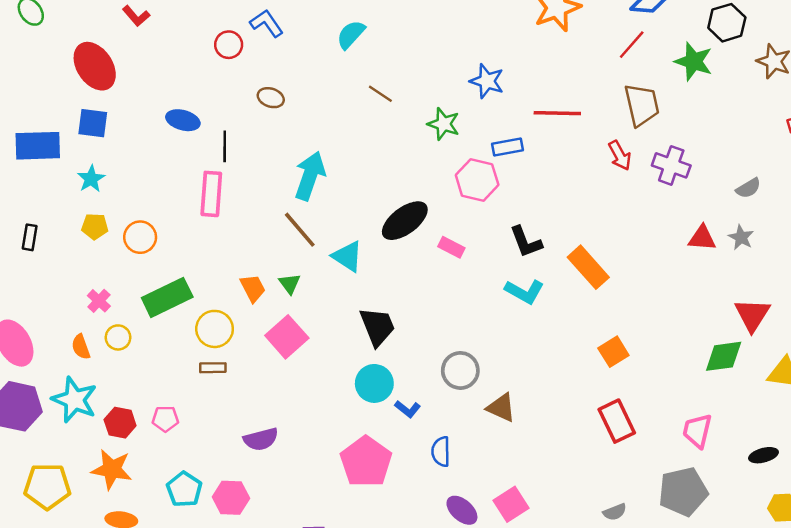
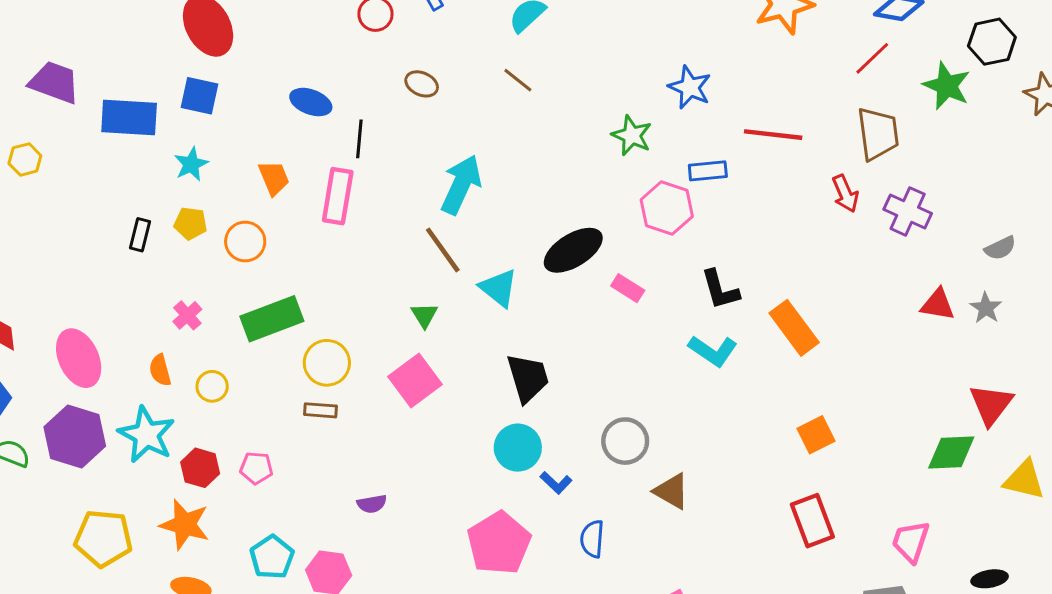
brown line: (380, 94) -> (518, 80), moved
black rectangle: (30, 237) -> (140, 235), moved
orange trapezoid: (253, 288) -> (274, 178), moved
yellow circle: (118, 337) -> (212, 386), moved
purple semicircle: (261, 439) -> (372, 504), size x0.7

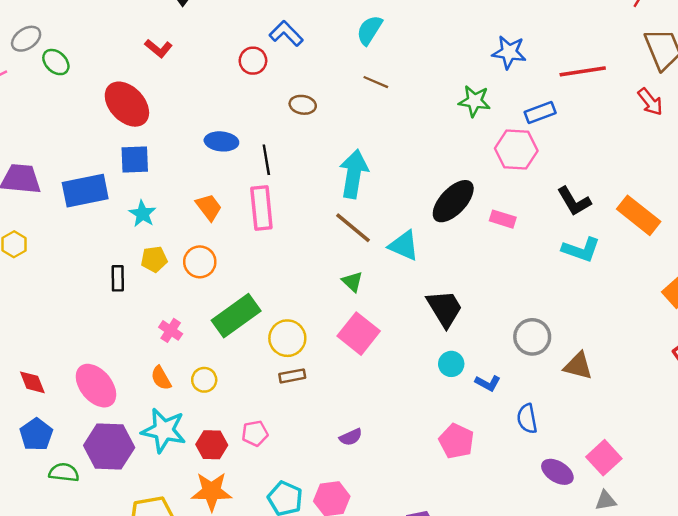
cyan circle: (518, 448) -> (451, 364), size x0.7
pink pentagon: (499, 543) -> (456, 441), size x0.7

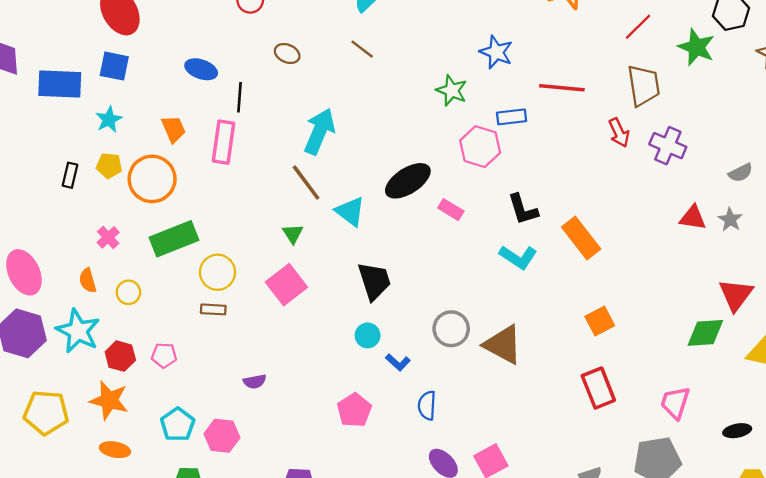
orange circle: (200, 262) -> (152, 179), size x1.5
brown triangle: (578, 366) -> (503, 345), moved, size x1.4

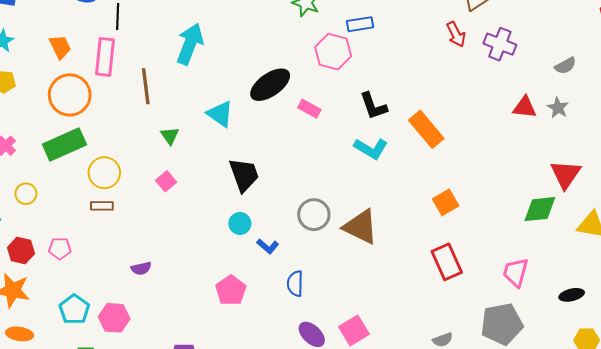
orange circle: (152, 179) -> (70, 95), moved
brown line: (306, 183) -> (146, 86), moved, turned 32
pink square: (286, 285) -> (166, 181), size x0.6

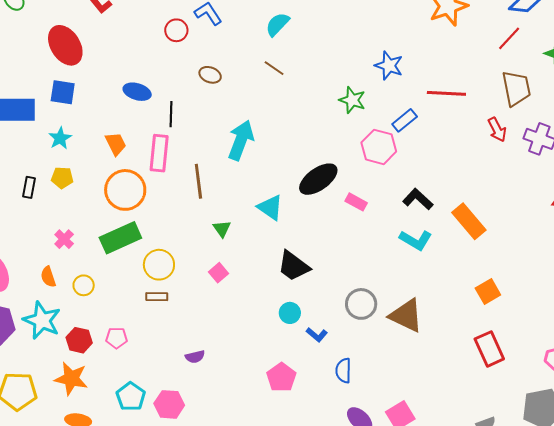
blue rectangle: (360, 24) -> (405, 120), turned -30
black L-shape: (373, 106) -> (418, 199), turned 152
black trapezoid: (244, 175) -> (294, 266), turned 147

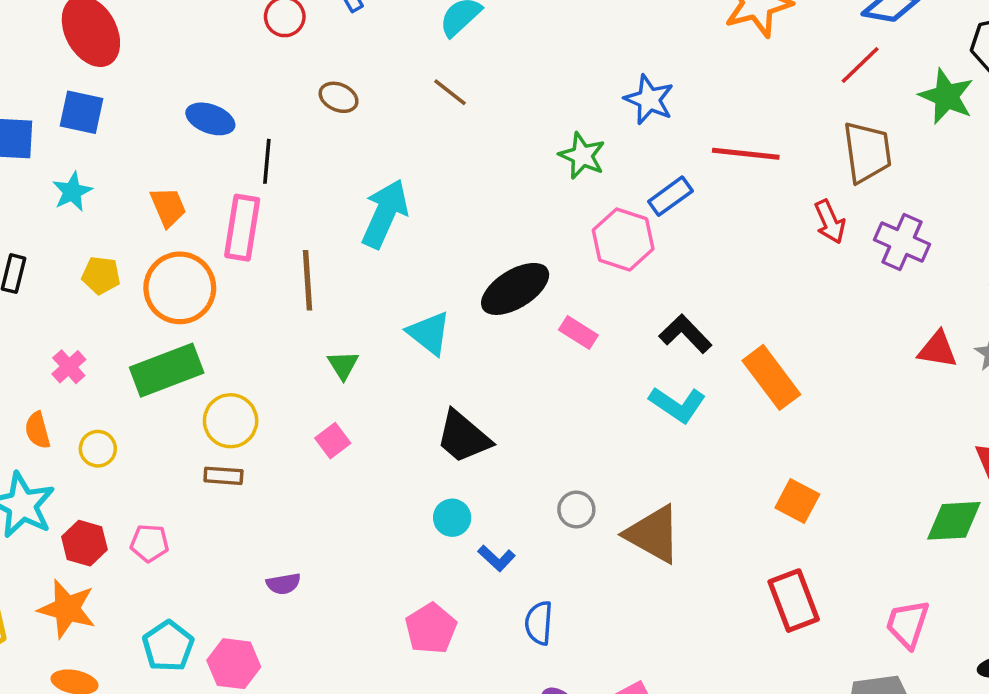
yellow pentagon: (62, 178) -> (101, 275), moved
orange square: (488, 292) -> (797, 501), turned -35
gray circle: (361, 304) -> (576, 510), size x0.7

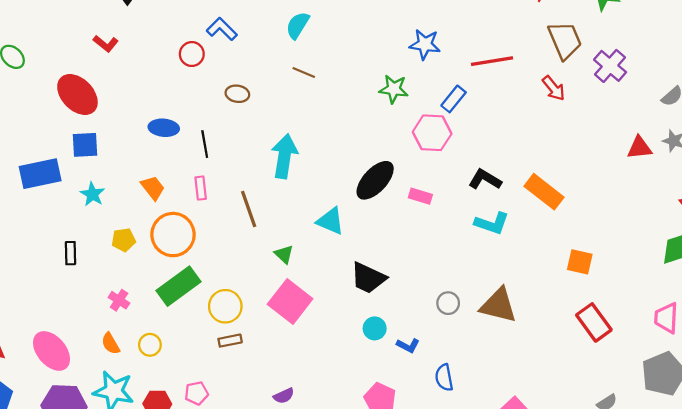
pink rectangle: (242, 228) -> (201, 188), size x0.6
purple cross: (902, 242) -> (610, 66), moved, turned 32
pink square: (333, 441) -> (290, 302), size x2.0

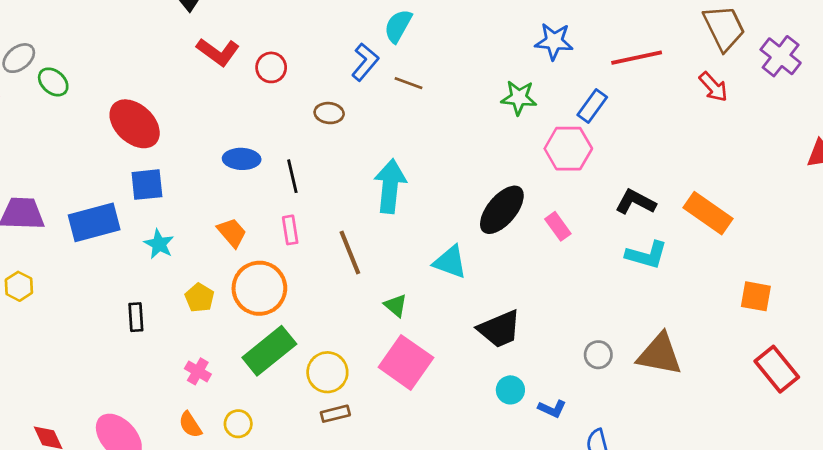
blue L-shape: (222, 29) -> (365, 62), moved, turned 88
red L-shape: (106, 44) -> (218, 52), moved, size x1.4
pink rectangle: (420, 196) -> (558, 226), turned 40
yellow pentagon: (123, 240) -> (200, 298), turned -30
black trapezoid: (368, 278) -> (499, 329), turned -45

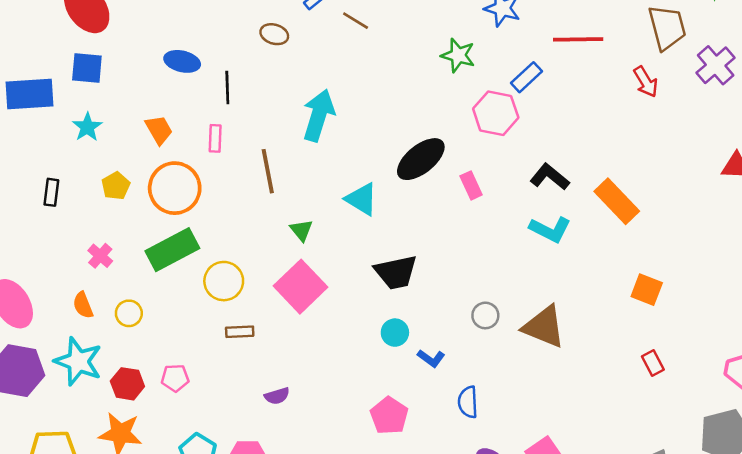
red rectangle: (777, 369) -> (653, 363), size x0.6
brown rectangle: (335, 414) -> (240, 332), moved

